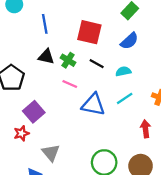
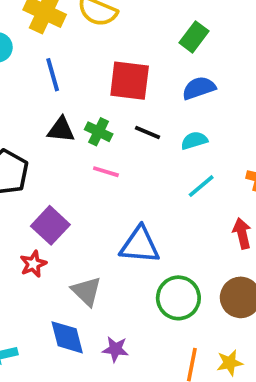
blue semicircle: (129, 41) -> (199, 88), turned -150
blue triangle: (93, 105) -> (140, 245), moved

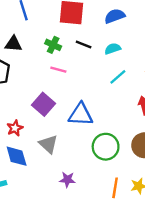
black triangle: (61, 130) -> (13, 44), moved
purple square: (50, 225) -> (44, 104), moved
blue diamond: (67, 337) -> (17, 156), moved

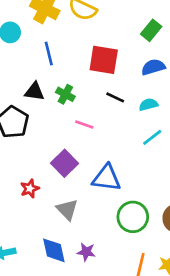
green cross: (53, 45) -> (65, 94), moved
blue diamond: (17, 156) -> (54, 250), moved

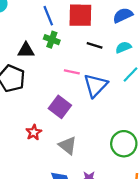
blue line: (49, 54) -> (48, 16), moved
green cross: (65, 94) -> (52, 40), moved
blue triangle: (107, 178) -> (96, 86), moved, turned -45

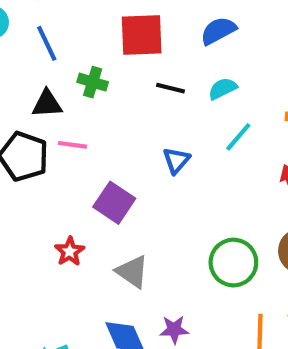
blue line: (48, 16) -> (47, 43), moved
pink line: (72, 72) -> (72, 145), moved
blue triangle: (96, 86) -> (176, 160), size x0.6

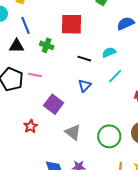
blue semicircle: (218, 31) -> (126, 23), moved
black line: (170, 88) -> (84, 59), moved
black triangle: (47, 104) -> (17, 46), moved
gray triangle: (132, 272) -> (73, 132), moved

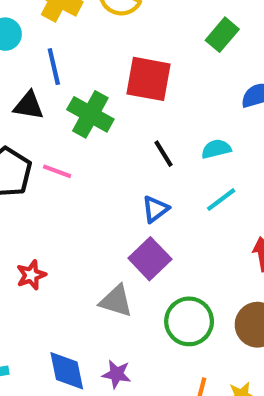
green cross: (47, 45) -> (90, 114), size x1.5
black line: (84, 59) -> (163, 154), turned 32
purple square: (54, 104) -> (150, 259), moved
gray triangle: (73, 132) -> (116, 301), turned -30

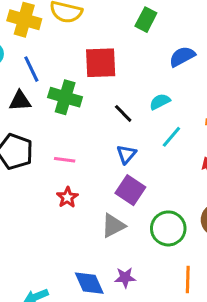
pink line: (57, 171) -> (65, 160), moved
red star: (31, 275) -> (67, 197), moved
gray triangle: (116, 301) -> (113, 226), turned -32

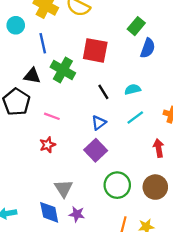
blue semicircle: (182, 57) -> (148, 48), moved, turned 126
black triangle: (20, 101) -> (32, 76), moved
gray triangle: (113, 226) -> (64, 188), moved, turned -48

